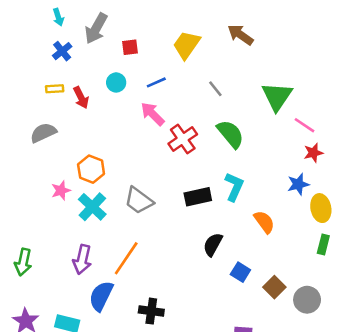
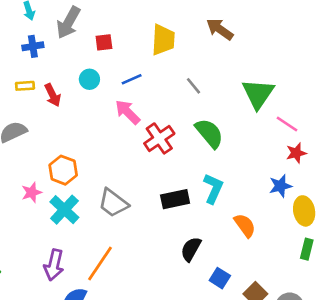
yellow trapezoid: (186, 45) -> (163, 40), turned 148
blue cross: (62, 51) -> (33, 46), turned 30

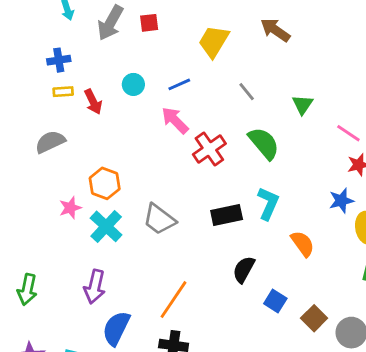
yellow trapezoid: (163, 40) -> (214, 41), turned -152
red square: (104, 42) -> (149, 23), moved
blue cross: (33, 46) -> (59, 60), moved
green triangle: (258, 94) -> (303, 105), moved, size x0.6
orange line: (100, 264) -> (174, 300), moved

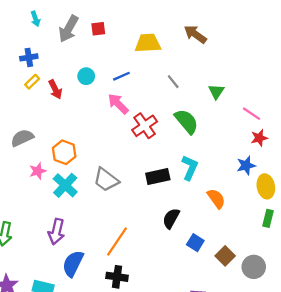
yellow trapezoid: (214, 41) -> (148, 43), turned 56
yellow rectangle: (63, 92) -> (32, 82), turned -40
gray semicircle: (50, 142) -> (22, 138), moved

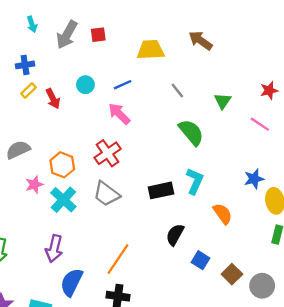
red cross: (145, 126) -> (108, 153), moved
red star: (259, 138) -> (269, 90), moved

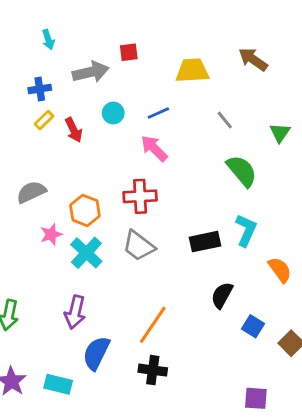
gray arrow: (67, 35) -> (91, 72), moved, turned -132
red cross: (108, 153) -> (140, 196), turned 32

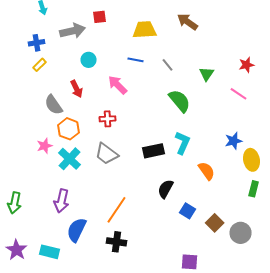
blue line: (158, 113) -> (136, 60), moved, turned 35
red arrow: (74, 130) -> (77, 89), moved
gray semicircle: (31, 192) -> (54, 105), moved, turned -100
red cross: (140, 196) -> (108, 119), size x0.7

